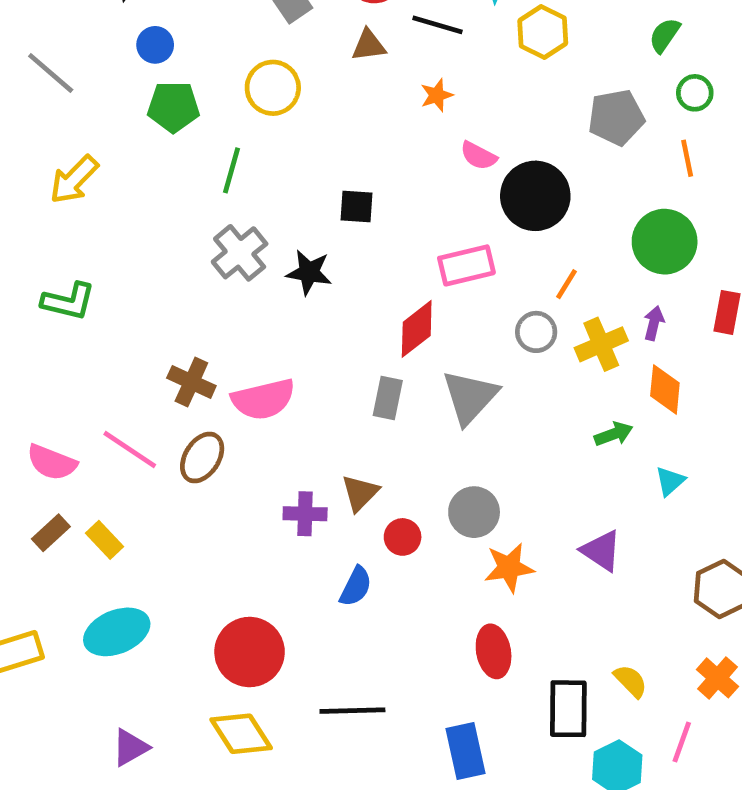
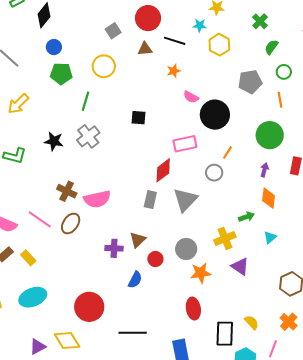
black star: (309, 272) -> (54, 141), moved
yellow cross: (601, 344) -> (225, 238), moved
yellow diamond: (241, 734) -> (67, 340), moved

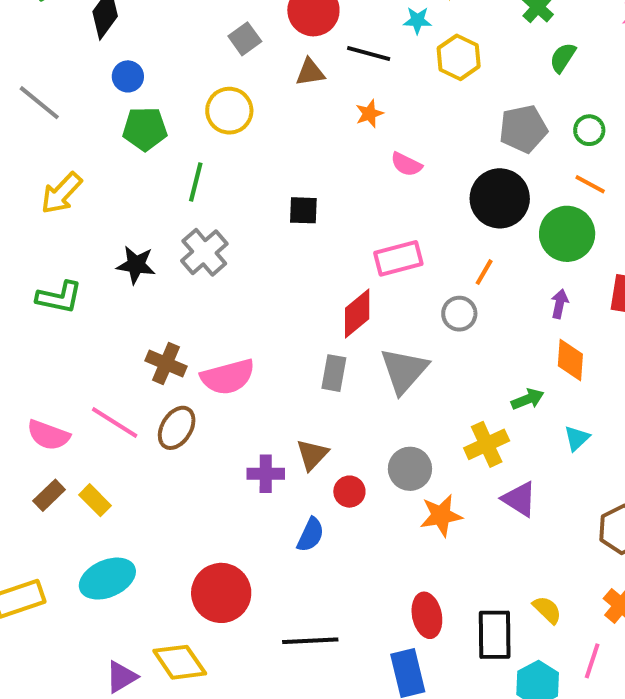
green circle: (284, 72) -> (589, 130), moved
orange line: (280, 100) -> (590, 184), moved, turned -49
black circle: (215, 115) -> (500, 198), moved
red ellipse: (193, 309) -> (427, 615), moved

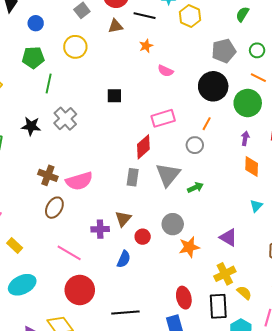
blue circle: (128, 76) -> (36, 23), moved
green line: (196, 182) -> (49, 84), moved
green arrow: (528, 399) -> (195, 187), moved
pink line: (115, 423) -> (69, 253), moved
yellow cross: (487, 444) -> (225, 274), moved

